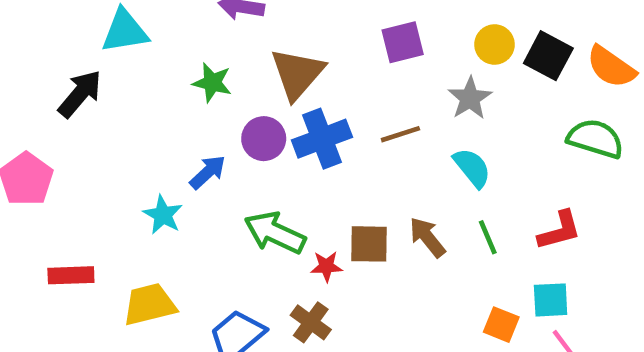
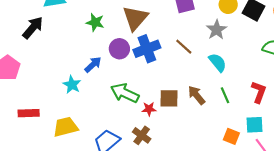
brown line: (400, 134) -> (184, 47), turned 60
red L-shape: (559, 230) -> (259, 92), turned -55

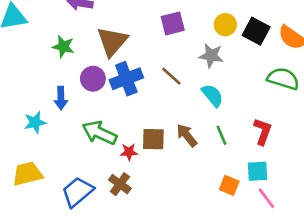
gray star: (217, 30) -> (211, 56), turned -30
blue arrow: (93, 65) -> (61, 98), turned 132
cyan star: (72, 85) -> (35, 122), turned 30

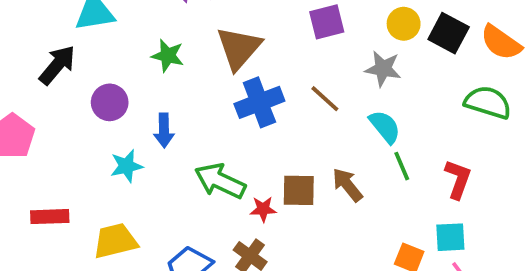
purple circle: (93, 79) -> (110, 102), moved
green line: (221, 135) -> (402, 166), moved

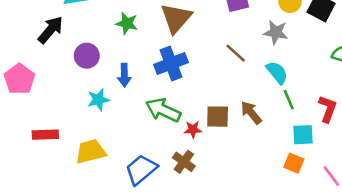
blue cross: (259, 102) -> (171, 63), moved
cyan square: (450, 237) -> (303, 135), moved

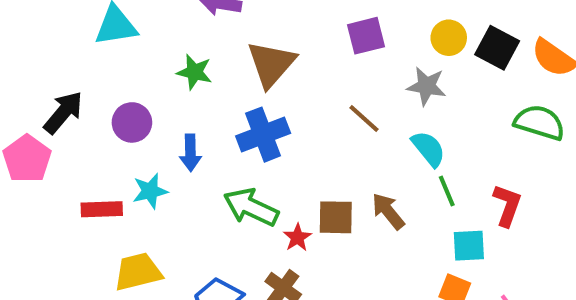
black arrow: (50, 30) -> (63, 112), moved
red star: (193, 129) -> (297, 237), turned -30
red rectangle: (45, 135) -> (102, 209), moved

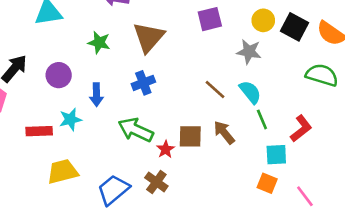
brown line: (364, 118) -> (215, 89), moved
blue cross: (263, 135) -> (143, 83), size x0.7
red L-shape: (507, 205) -> (301, 129), turned 32

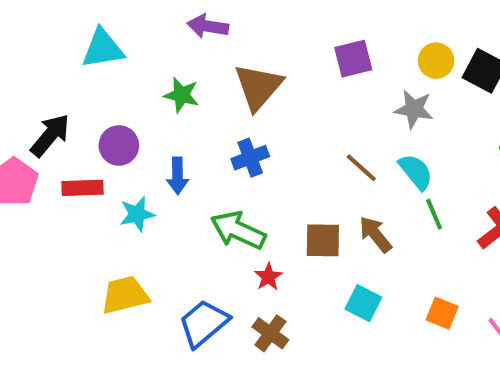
red rectangle: (39, 131) -> (83, 188), moved
red star: (166, 149) -> (268, 277), moved
cyan square: (276, 155) -> (363, 303), moved, turned 30
brown cross: (156, 182) -> (270, 333), moved

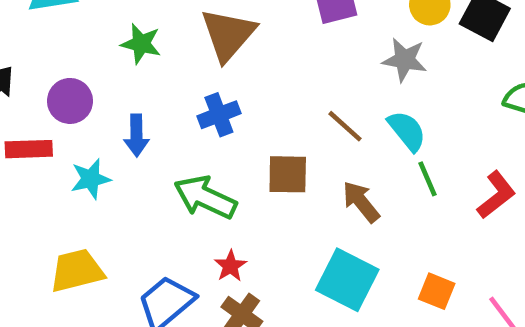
brown square: (323, 240) -> (288, 174), moved
red star: (268, 277) -> (230, 266), moved
cyan square: (363, 303) -> (347, 280), size x1.5

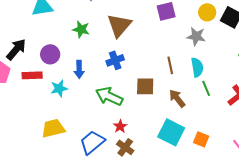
brown line: (345, 126) -> (170, 65), turned 36
cyan semicircle: (407, 131) -> (197, 67), turned 30
orange square: (437, 291) -> (201, 139), moved

